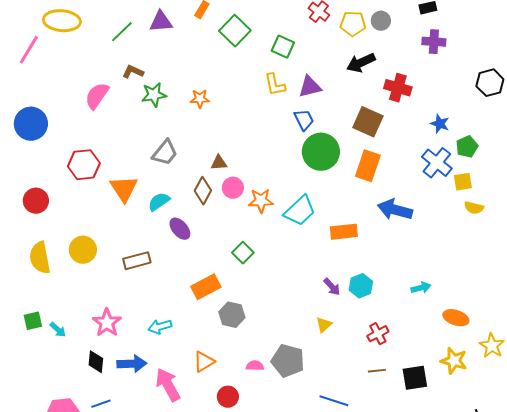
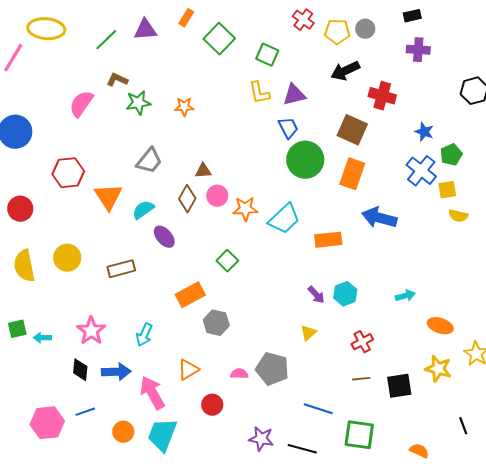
cyan arrow: (160, 327) -> (144, 335), turned -50
cyan arrow: (58, 330) -> (42, 338), turned 138

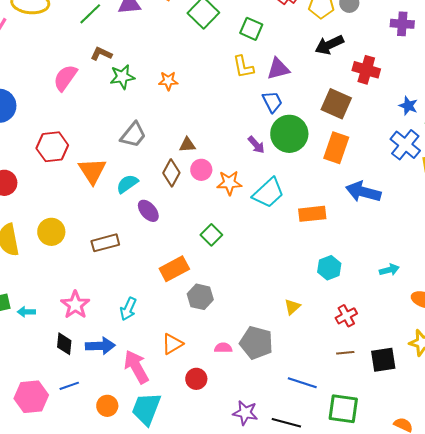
purple arrow: (316, 295) -> (256, 145), moved

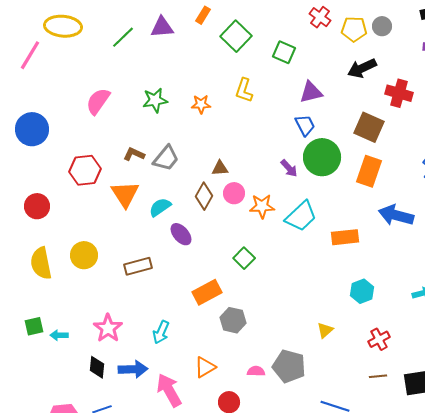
brown L-shape: (101, 54) -> (134, 154), moved
yellow L-shape: (243, 67) -> (244, 90), moved, turned 30

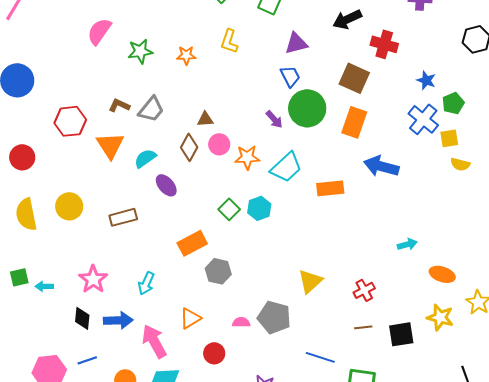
pink semicircle: (98, 101) -> (99, 31), moved
cyan hexagon: (362, 291) -> (259, 208), moved
yellow triangle: (325, 330) -> (310, 281), size x1.5

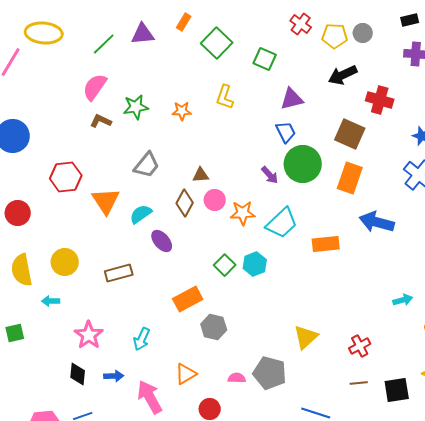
brown L-shape: (119, 105) -> (101, 121), moved
cyan arrow: (44, 286) -> (51, 301), moved
blue arrow: (118, 320) -> (114, 376), size x0.7

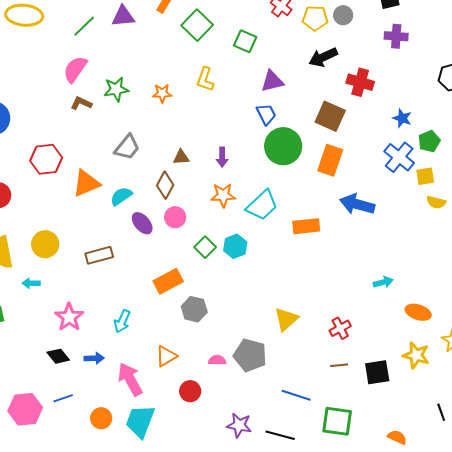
purple arrow: (270, 175) -> (222, 157), moved, turned 42
pink circle: (215, 200) -> (175, 217), moved
orange triangle: (106, 201) -> (86, 183), turned 40
black diamond: (78, 374) -> (58, 356), turned -45

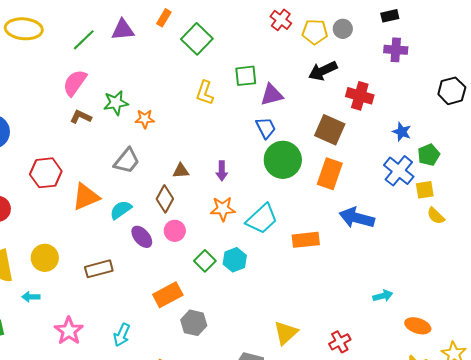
green square: (245, 41) -> (246, 76), moved, turned -30
orange star: (162, 93) -> (145, 119), moved
yellow semicircle: (436, 202) -> (436, 216), turned 30

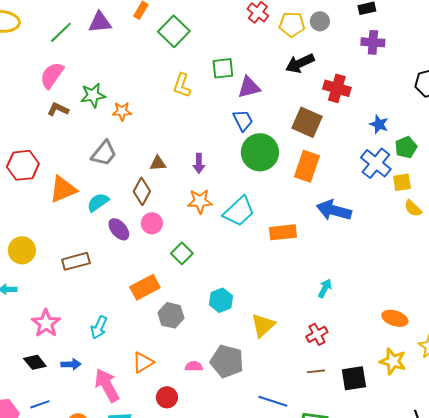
cyan hexagon: (235, 260) -> (221, 300), moved
cyan arrow: (383, 296) -> (325, 288), moved, turned -48

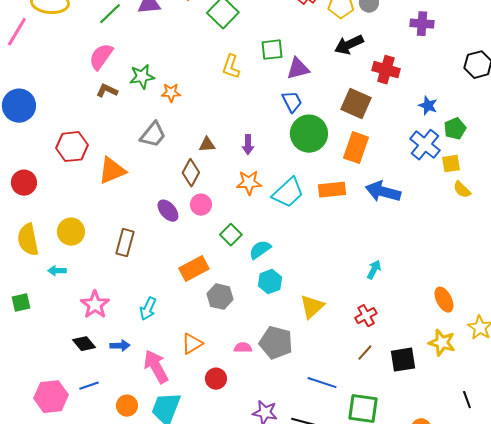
cyan semicircle: (98, 202) -> (260, 250), moved
orange rectangle: (283, 232) -> (332, 190), moved
brown rectangle: (76, 261) -> (125, 243), turned -60
orange ellipse: (395, 318) -> (444, 300), turned 45
brown line: (316, 371) -> (365, 353), turned -42

